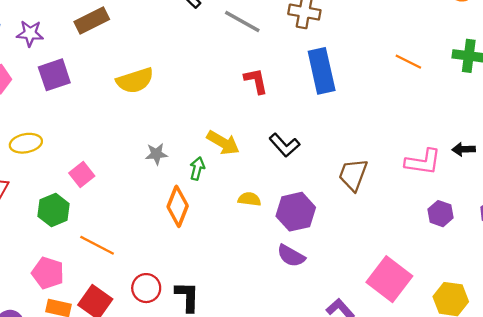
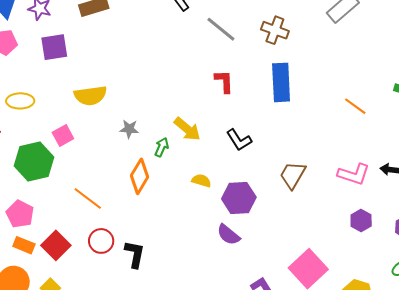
orange line: (408, 62) -> (355, 106), moved
yellow semicircle: (135, 80) -> (90, 96), moved
green hexagon: (54, 210) -> (34, 161), size x1.4
orange line: (97, 245) -> (88, 198), moved

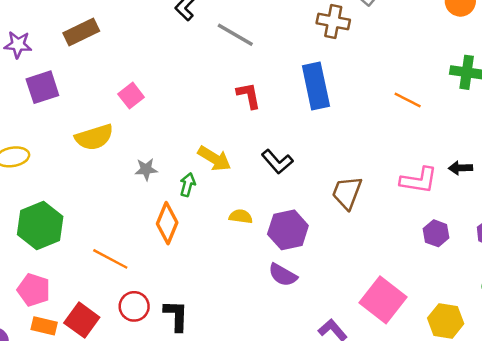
brown cross: (275, 30) -> (333, 21), moved
pink square: (63, 136) -> (131, 96), moved

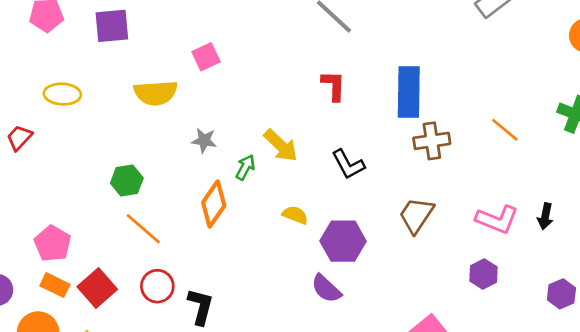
brown cross: (333, 21) -> (432, 141), moved, turned -32
black arrow: (460, 168) -> (545, 216), turned -90
green hexagon: (40, 226) -> (127, 181), moved, size x0.6
purple hexagon: (436, 233) -> (484, 274), moved

